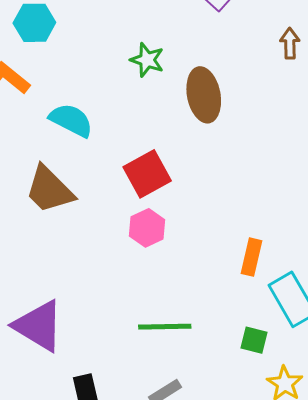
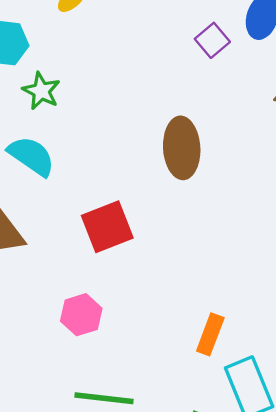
green star: (147, 60) -> (41, 91), moved
pink hexagon: (147, 228) -> (81, 315), moved

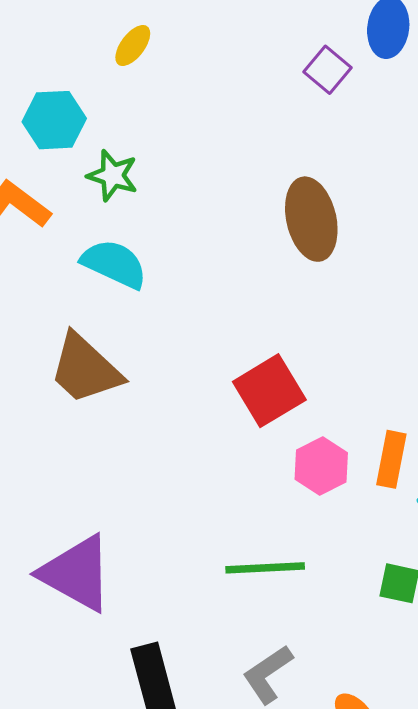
red square: (107, 227) -> (269, 391), moved
pink hexagon: (81, 315) -> (321, 466), moved

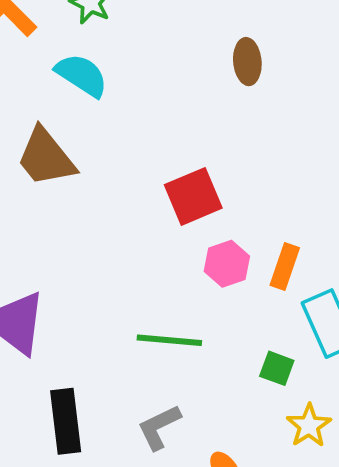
brown ellipse: (311, 219) -> (247, 62), size x0.7

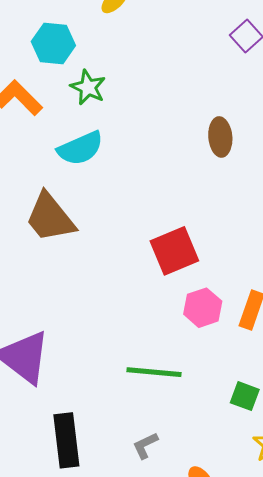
cyan semicircle: (82, 75) -> (80, 148), turned 123
gray L-shape: (159, 427) -> (145, 445), size x0.7

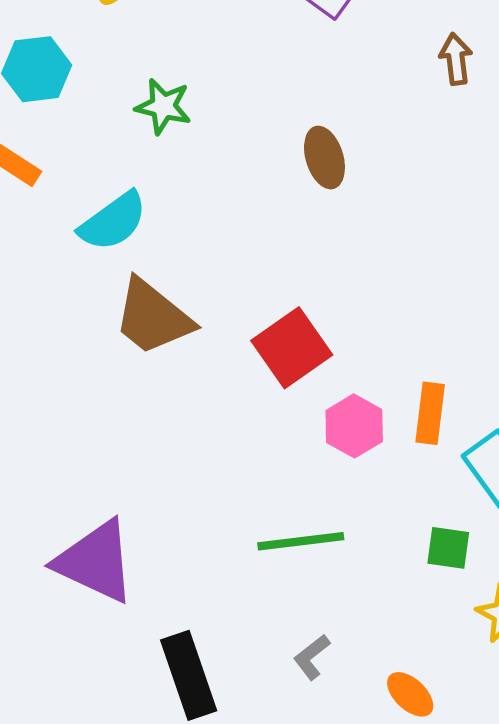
green star: (88, 87) -> (163, 106), moved
brown trapezoid: (50, 218) -> (153, 317), moved

